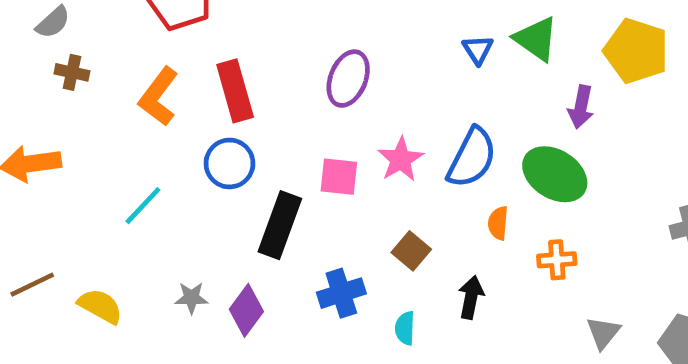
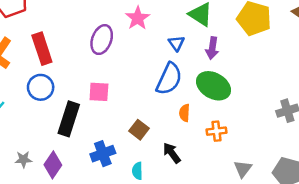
blue triangle: (478, 50) -> (176, 43), moved
purple arrow: (581, 107) -> (212, 48), moved
pink star: (401, 159) -> (138, 18), moved
black arrow: (471, 297) -> (172, 153), turned -45

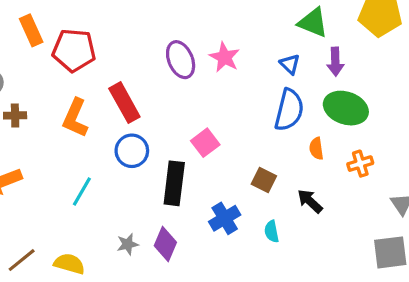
pink star: (138, 18) -> (225, 57), moved
purple ellipse: (102, 40) -> (181, 60), moved, turned -32
pink square: (99, 92) -> (205, 143), turned -30

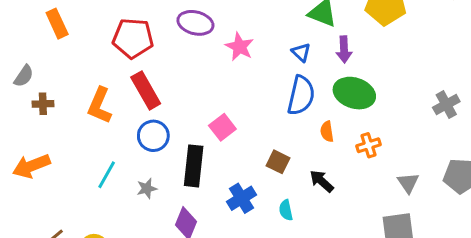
red pentagon: (74, 50) -> (133, 38), moved
purple ellipse: (181, 60) -> (195, 23), moved, turned -52
gray star: (128, 244) -> (147, 189), moved

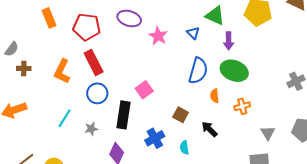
orange rectangle: (57, 24) -> (49, 18), moved
blue triangle: (301, 52) -> (193, 33), moved

